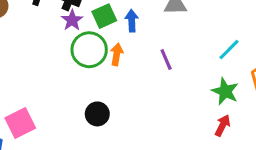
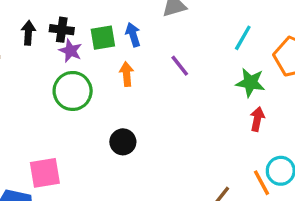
green square: (104, 16) -> (103, 38), turned 30
green circle: (89, 50) -> (73, 91), moved
pink square: (20, 123) -> (45, 173), turned 32

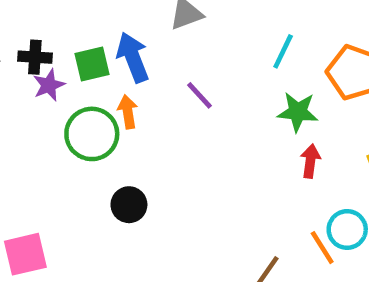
blue arrow: (133, 35) -> (133, 57), size x1.5
purple star: (70, 51) -> (49, 85), turned 30
green circle: (73, 91) -> (92, 134), moved

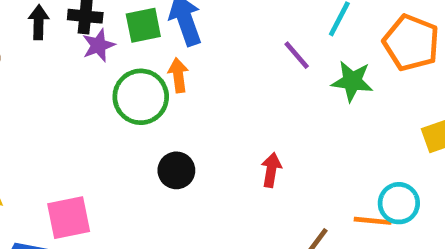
purple line: (200, 95) -> (297, 55), moved
red arrow: (310, 161) -> (271, 170), moved
orange line: (322, 248) -> (373, 221), turned -54

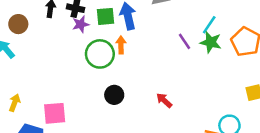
green star: (352, 81) -> (211, 42), moved
red arrow: (271, 170) -> (164, 100), turned -63

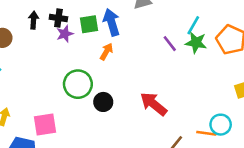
orange arrow: (121, 45) -> (106, 52), turned 35
green circle: (100, 54) -> (78, 84), moved
red arrow: (164, 100) -> (154, 104), size x1.6

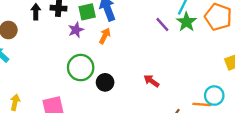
purple star: (65, 34) -> (76, 30), moved
green star: (196, 43) -> (186, 22), turned 30
red arrow: (154, 104) -> (151, 81), size x0.6

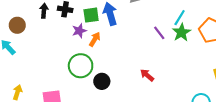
orange arrow: (105, 36) -> (95, 39), moved
red arrow: (151, 81) -> (147, 75), moved

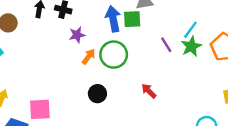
green square: (91, 15) -> (132, 19), moved
orange arrow: (95, 39) -> (89, 57), moved
green circle: (81, 66) -> (114, 55), moved

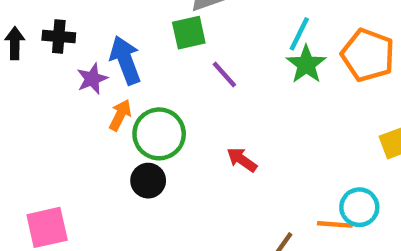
blue arrow: (113, 19) -> (125, 60), moved
purple line: (166, 45) -> (224, 74), moved
green circle: (114, 55) -> (159, 134), moved

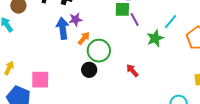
blue arrow: (125, 60) -> (63, 28), moved
green star: (306, 64) -> (155, 38), moved
purple line: (224, 74) -> (135, 19), moved

